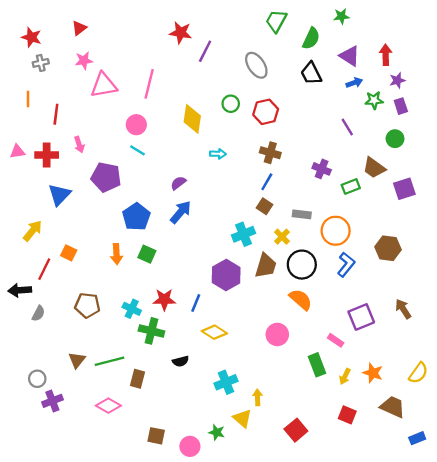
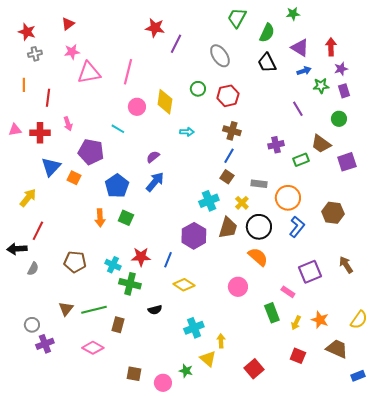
pink circle: (136, 125) -> (137, 107), moved
purple cross: (322, 169) -> (276, 145), turned -35
orange square: (69, 253) -> (74, 178), moved

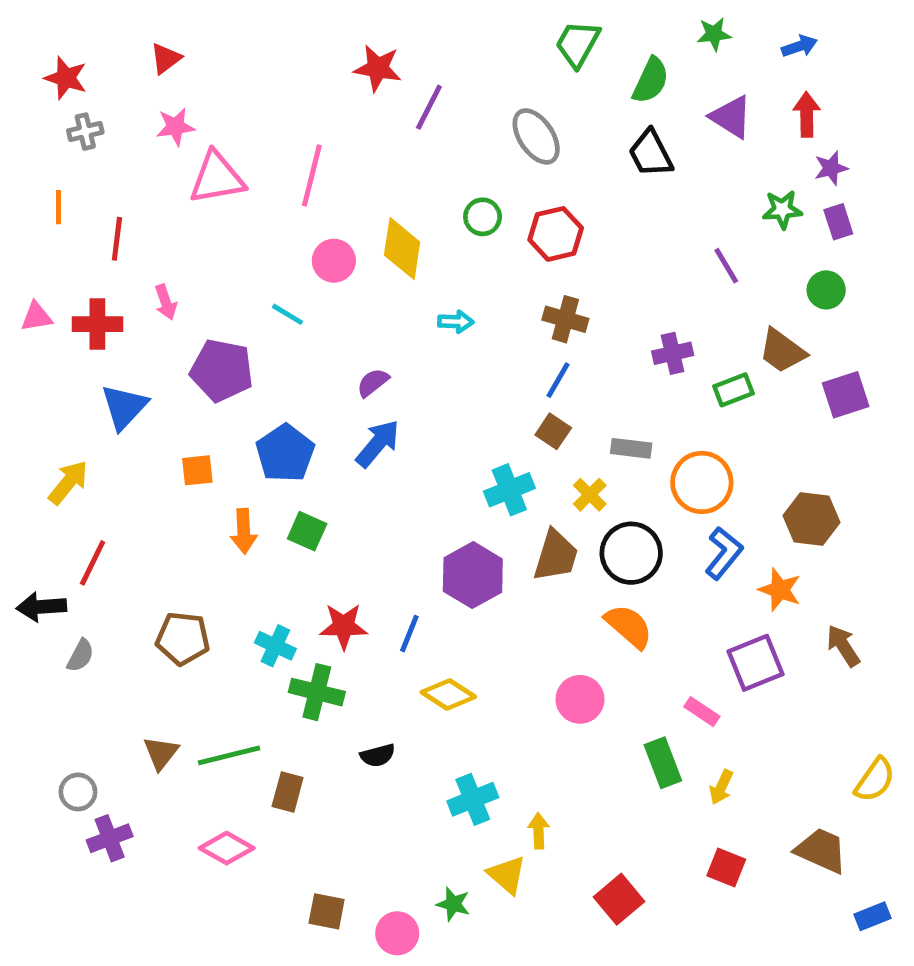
blue arrow: (304, 71) -> (799, 46), moved
orange square: (74, 178) -> (197, 470), moved, turned -32
orange star: (320, 320) -> (780, 590), moved

